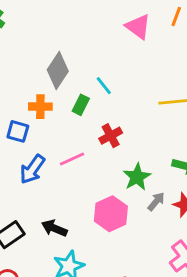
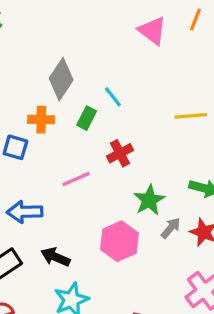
blue arrow: (32, 169) -> (25, 212), moved, turned 52

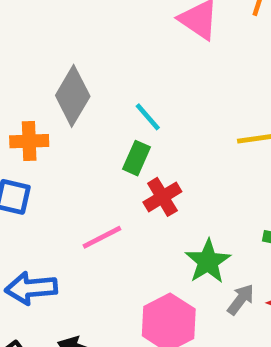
green rectangle: (87, 118) -> (137, 158), moved
orange cross: (41, 120) -> (29, 141), moved

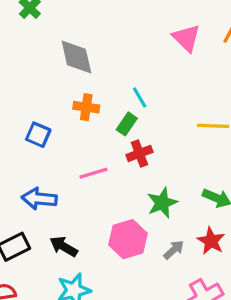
gray diamond: (73, 96) -> (76, 57), moved, turned -54
orange cross: (29, 141) -> (86, 107), moved
gray arrow: (241, 299) -> (174, 250), moved

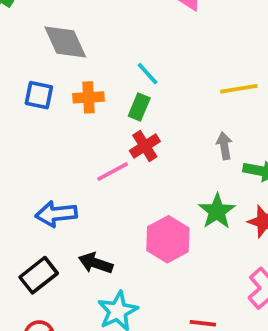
blue square: (38, 135) -> (39, 95), moved
red cross: (139, 153) -> (145, 146), moved
green star: (162, 203) -> (217, 211), moved
gray arrow: (174, 250) -> (224, 146), moved, turned -45

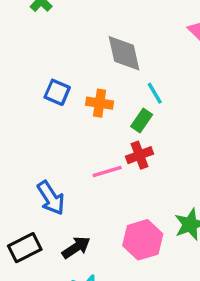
gray diamond: (65, 42) -> (124, 53), moved
blue arrow: (56, 214) -> (51, 198), turned -128
black arrow: (96, 263) -> (76, 247), turned 116

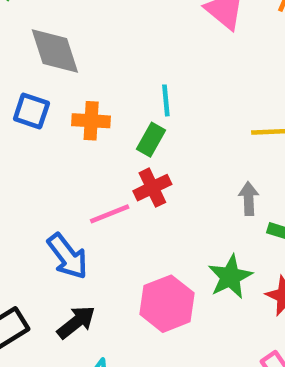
gray diamond: (124, 53) -> (55, 51), moved
cyan line: (155, 93) -> (166, 100), turned 30
blue arrow: (51, 198) -> (67, 256), moved

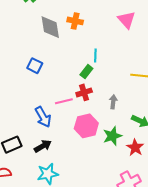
blue square: (31, 111) -> (35, 66), moved
orange cross: (91, 121) -> (75, 21), moved
gray arrow: (249, 199) -> (113, 102), moved
pink hexagon: (167, 304) -> (86, 126), moved

